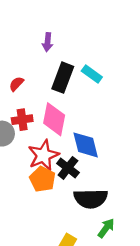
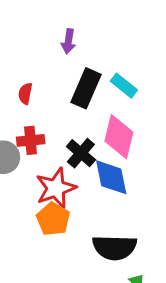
red semicircle: (16, 84) -> (25, 94), turned -35
pink diamond: (54, 119) -> (119, 137), moved
black cross: (68, 168) -> (81, 153), moved

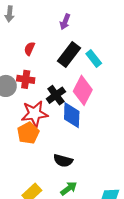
black semicircle: (114, 247) -> (63, 161), size x0.7

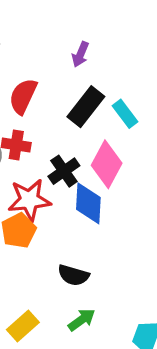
red semicircle: (29, 49) -> (23, 96), size x1.6

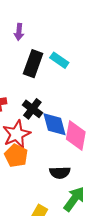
pink diamond: (107, 164) -> (76, 135), moved
green arrow: (82, 320) -> (74, 199), size x1.4

